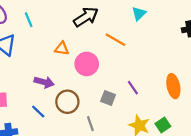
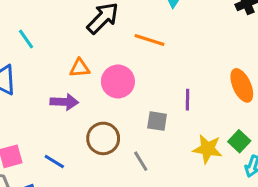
purple arrow: (44, 82) -> (64, 102), moved
purple line: (133, 88) -> (188, 100), turned 48
blue line: (38, 111) -> (54, 161), moved

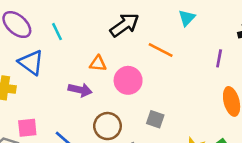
purple line: (188, 100) -> (219, 58), moved

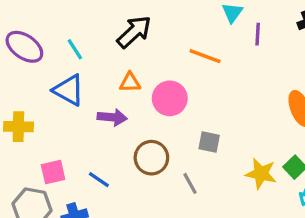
black arrow: (124, 25) -> (134, 32), moved
purple line: (219, 58) -> (258, 34), moved
blue triangle: (31, 62) -> (69, 90), moved

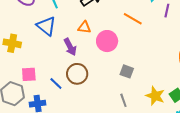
purple arrow: (112, 117) -> (70, 47), turned 48
brown circle: (151, 158) -> (77, 74), moved
gray line: (190, 183) -> (123, 100), moved

